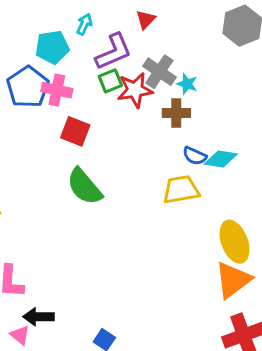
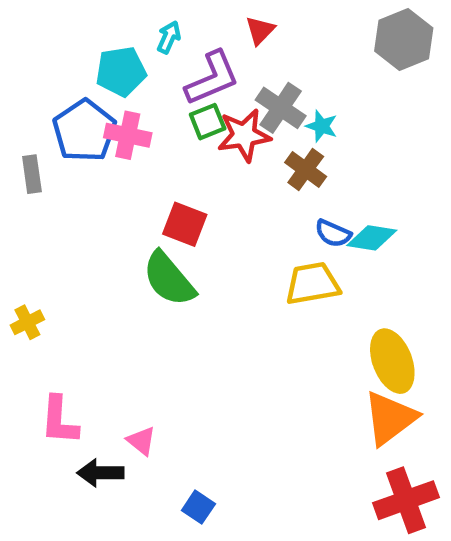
brown cross: (176, 113) -> (306, 169), turned 36
red square: (75, 131) -> (185, 224), moved
pink triangle: (20, 335) -> (141, 441), moved

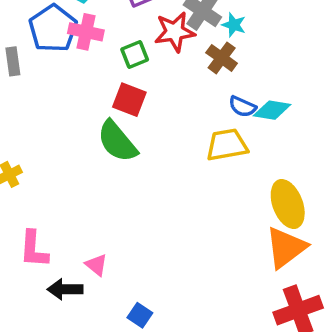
green square: (208, 122) -> (135, 54), moved

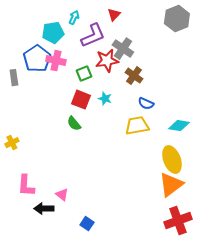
cyan star: (234, 25) -> (105, 99), moved
cyan diamond: (272, 110) -> (179, 126), moved
green semicircle: (117, 141) -> (74, 124), size x0.6

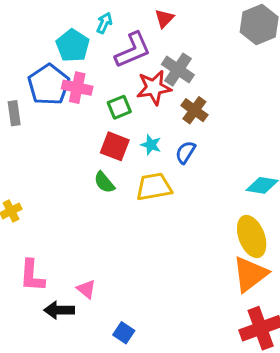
cyan pentagon: (53, 33) -> (73, 46), turned -30
blue semicircle: (146, 104) -> (185, 152), moved, turned 98
yellow trapezoid: (137, 126) -> (154, 187), moved

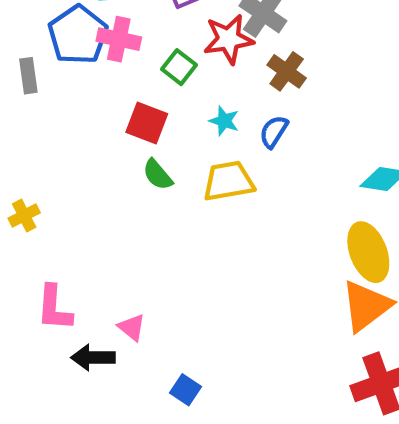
green square: (119, 107) -> (179, 67), turned -30
red square: (115, 146) -> (147, 123), moved

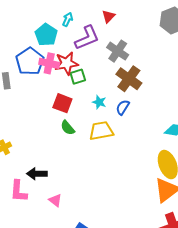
red star: (228, 39) -> (67, 63), moved
green square: (179, 67) -> (78, 77), turned 35
brown cross: (287, 71) -> (129, 79), size x1.4
black arrow: (93, 358) -> (37, 174), moved

